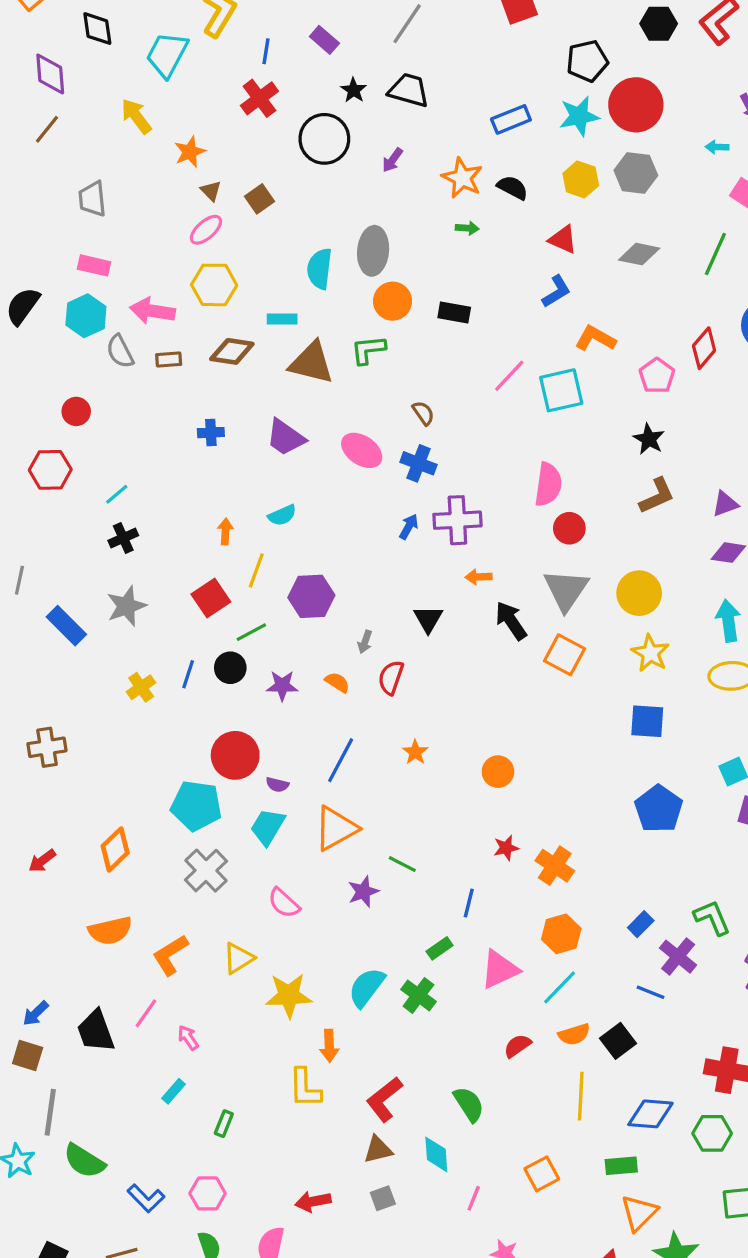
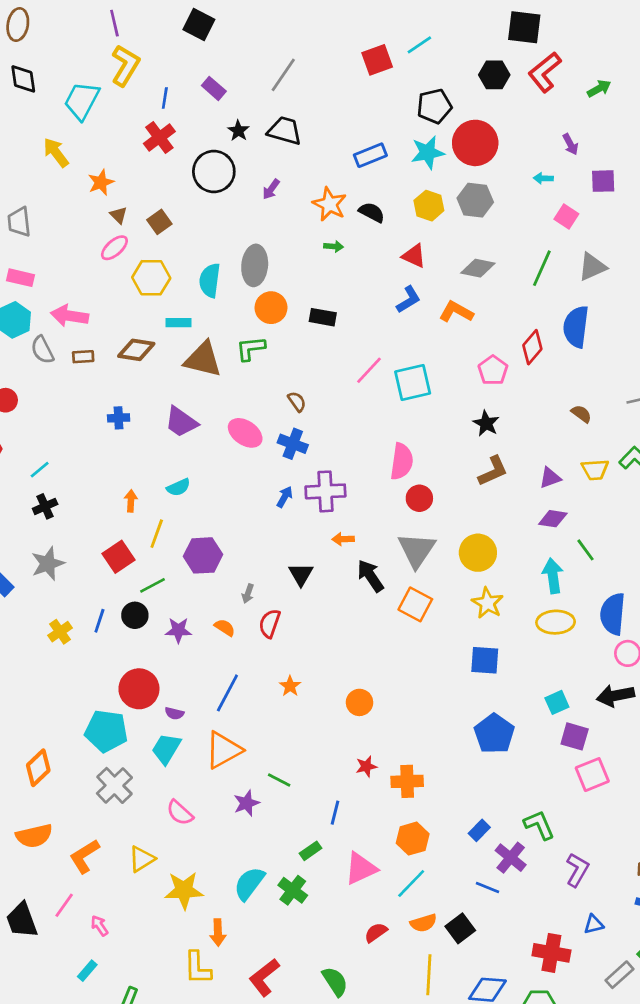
yellow hexagon: (214, 285) -> (151, 278), moved
orange L-shape: (595, 338) -> (456, 312), moved
orange cross: (555, 866) -> (407, 781), turned -36

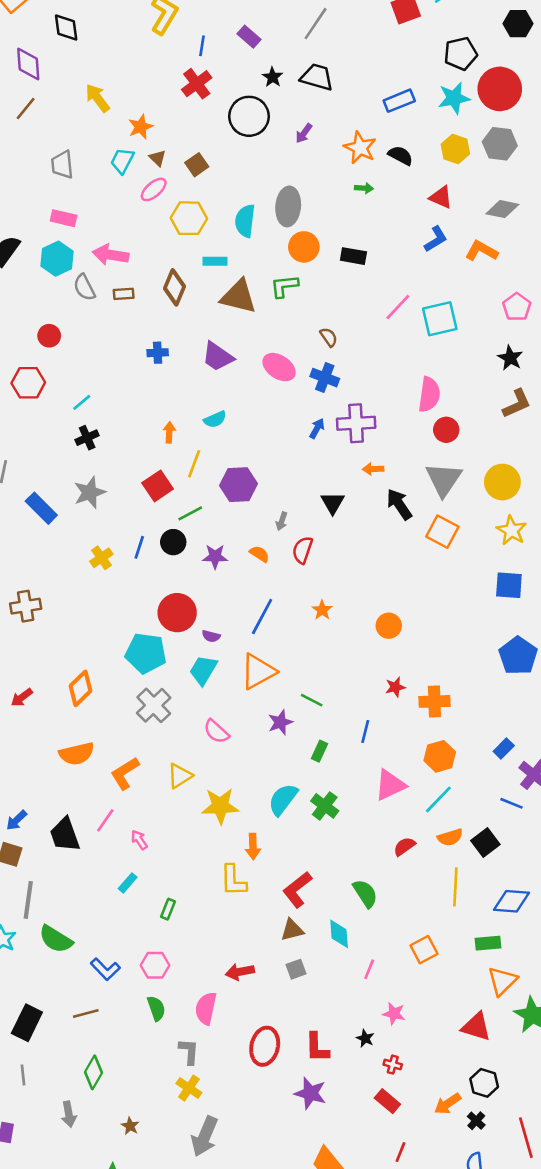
cyan trapezoid: (82, 101) -> (122, 161), moved, size x0.7
brown diamond: (136, 350) -> (175, 287), turned -76
green rectangle: (310, 851) -> (320, 751), moved, turned -30

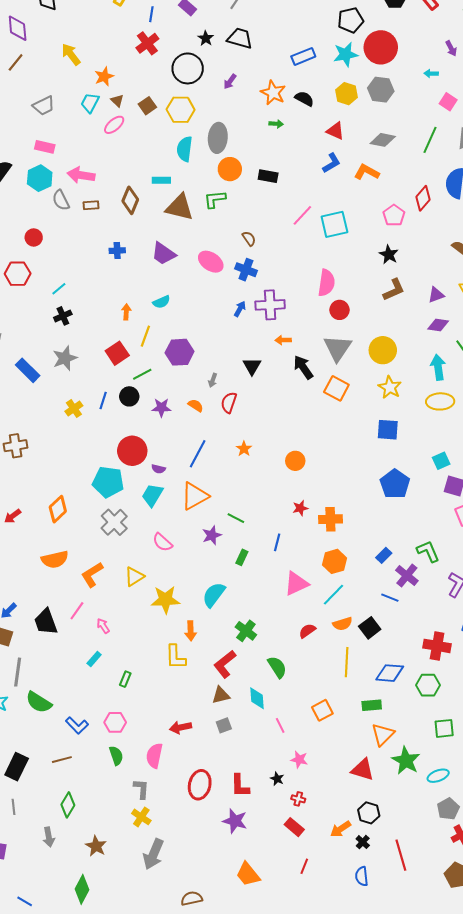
gray trapezoid: (62, 165) -> (44, 106), turned -110
yellow hexagon: (189, 218) -> (181, 110), moved
green cross: (325, 806) -> (246, 631), moved
pink line: (369, 969) -> (280, 725), turned -49
brown star: (130, 1126) -> (96, 846), size x1.5

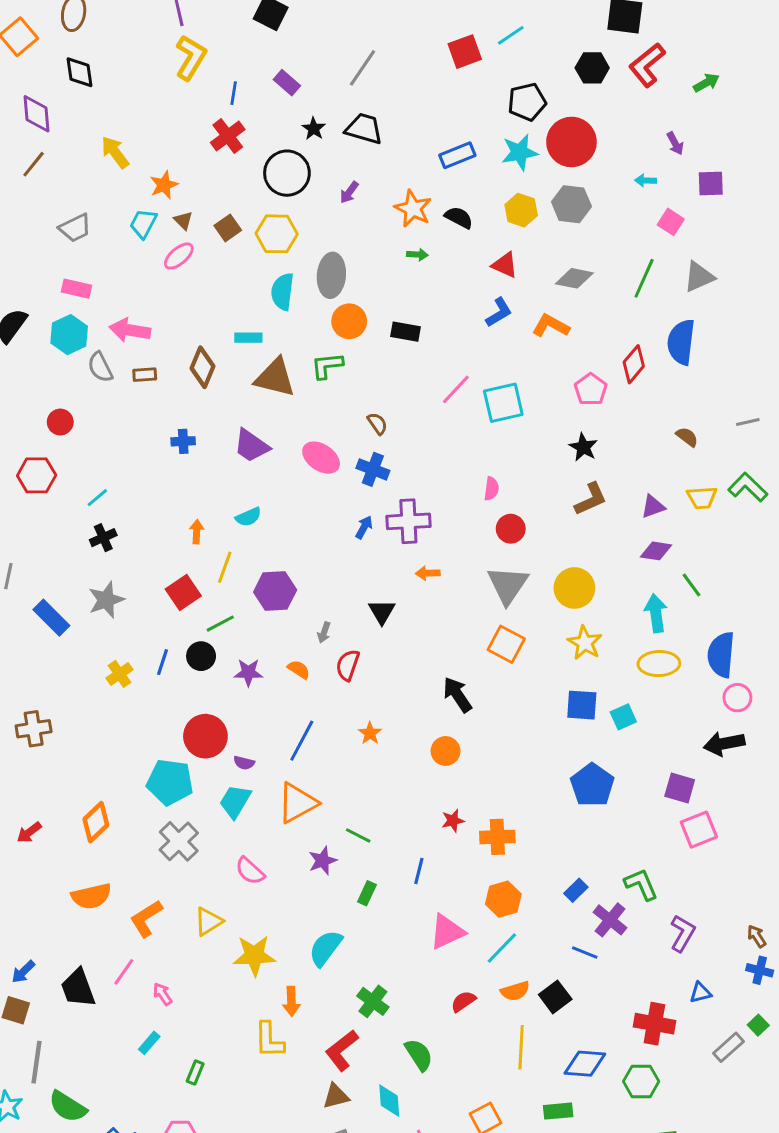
pink semicircle: (326, 283) -> (491, 489), size x0.6
black arrow: (303, 367) -> (457, 695), moved
cyan square: (441, 461) -> (623, 717), moved

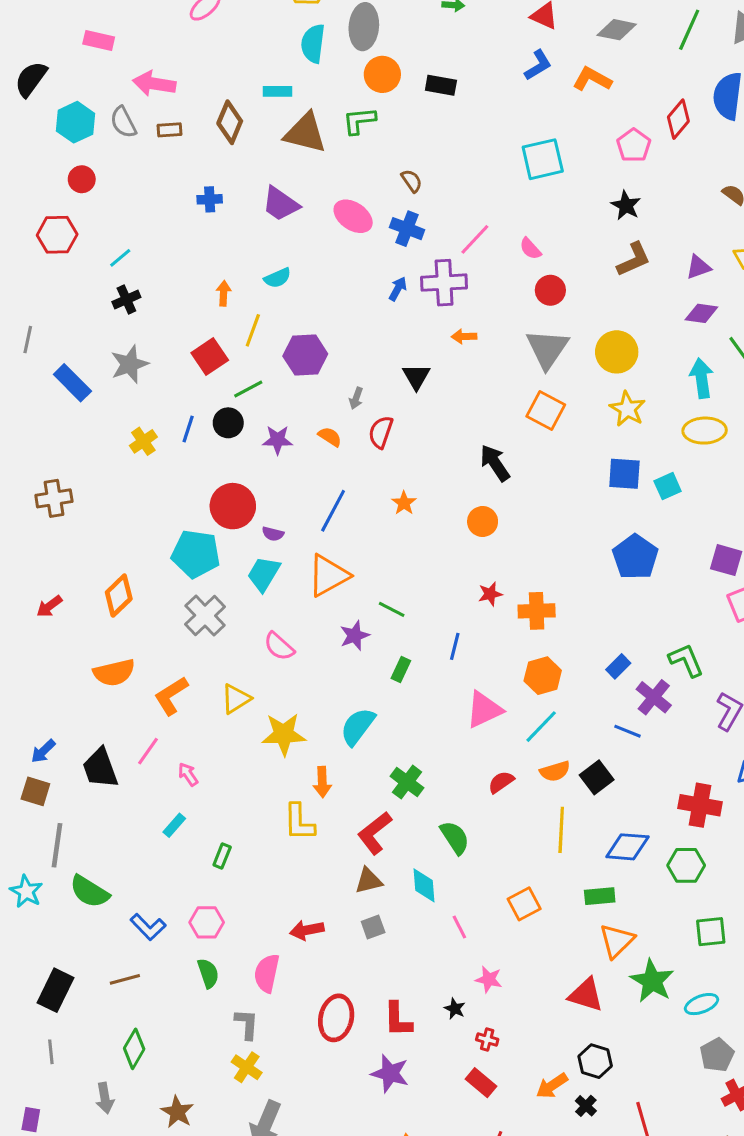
cyan hexagon: (69, 335) -> (76, 122), moved
pink line: (456, 389) -> (475, 239), moved
pink semicircle: (491, 489) -> (530, 249), turned 130

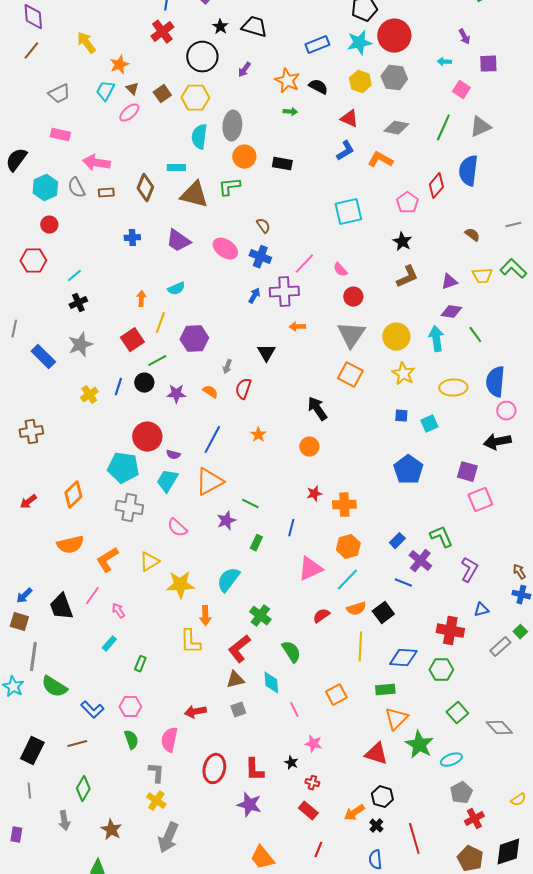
cyan arrow: (701, 378) -> (436, 339), moved
blue square: (624, 474) -> (401, 416), size x0.6
gray cross: (205, 616) -> (129, 508), turned -36
green square: (711, 932) -> (457, 713), turned -35

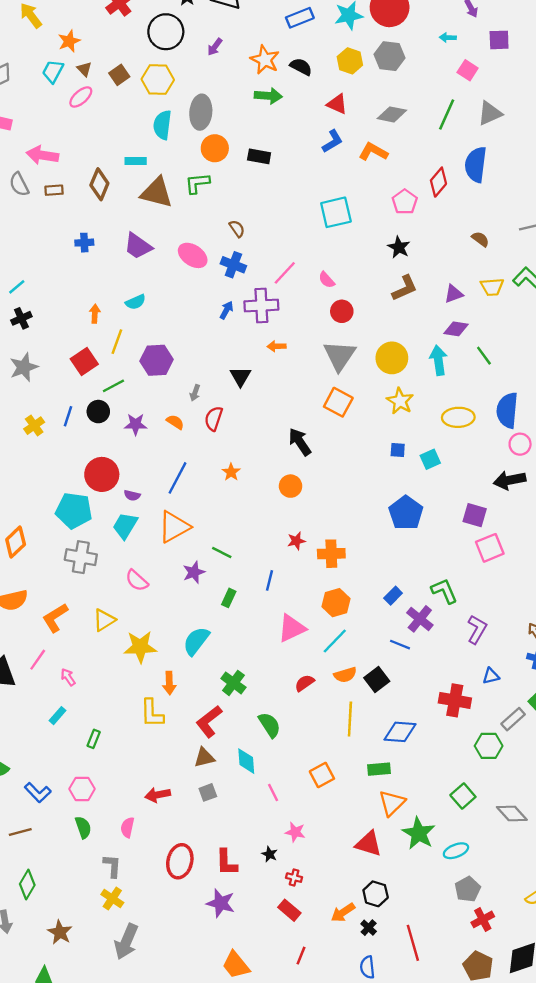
green arrow: (290, 112) -> (268, 96), size x1.6
green hexagon: (441, 670) -> (489, 746), moved
pink semicircle: (169, 740) -> (127, 827), size x0.7

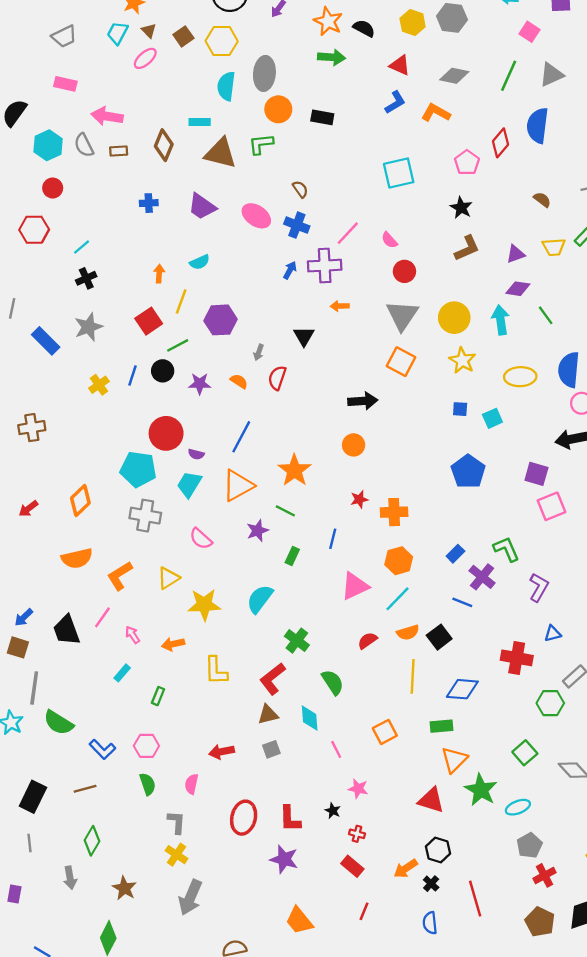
black arrow: (300, 442) -> (363, 401), turned 120
orange star: (231, 472) -> (295, 470), moved, size x1.8
orange arrow: (169, 683) -> (173, 644), moved, turned 80

